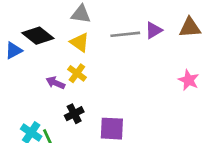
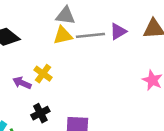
gray triangle: (81, 14) -> (65, 16), moved
yellow triangle: (80, 42) -> (63, 35), moved, turned -48

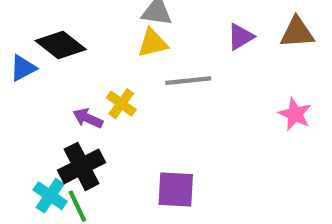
gray line: (90, 35) -> (188, 81), moved
black cross: (40, 113) -> (82, 166), moved, size x1.5

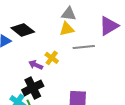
purple triangle: (241, 37) -> (109, 26), size x1.5

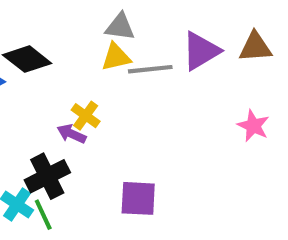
gray line: (84, 47) -> (150, 69), moved
purple arrow: (36, 65) -> (72, 134), moved

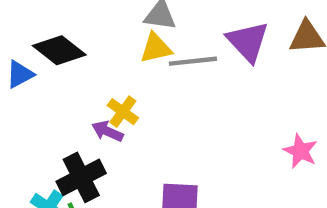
purple triangle: (201, 51) -> (248, 41), turned -42
pink star: (253, 126) -> (300, 151), moved

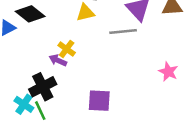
gray line: (193, 61) -> (123, 31), moved

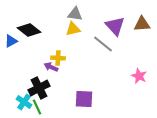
gray line: (123, 31) -> (103, 44), turned 45
yellow cross: (67, 49) -> (58, 58), turned -32

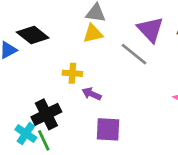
purple arrow: (51, 67) -> (92, 94), moved

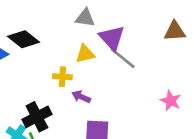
purple triangle: (150, 29) -> (112, 38), moved
yellow triangle: (93, 34) -> (85, 54), moved

